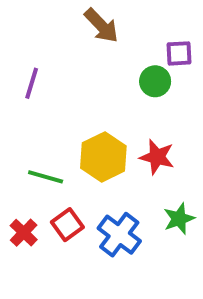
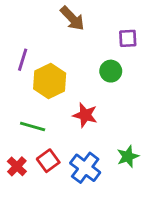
green circle: (155, 81) -> (111, 71), moved
yellow hexagon: (103, 157) -> (50, 81), moved
red star: (157, 157) -> (85, 115), moved

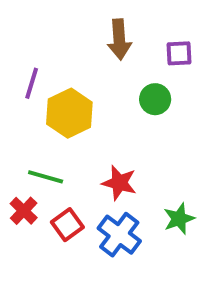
brown arrow: (72, 18) -> (119, 39), moved, turned 40
red star: (85, 115) -> (119, 183), moved
red cross: (17, 166) -> (24, 211), moved

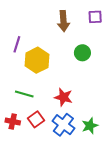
purple square: (179, 53) -> (95, 17), moved
red cross: (24, 211) -> (13, 122), moved, turned -32
green star: (179, 219) -> (90, 126), moved

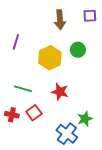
yellow hexagon: (37, 60) -> (50, 58), moved
blue cross: (63, 125) -> (67, 134), moved

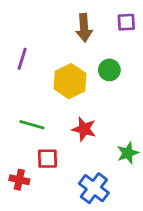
red square: (34, 113) -> (47, 159), turned 35
red cross: (12, 115) -> (19, 180), moved
green star: (85, 119) -> (128, 153), moved

